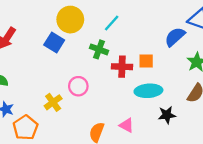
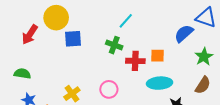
yellow circle: (70, 20) -> (56, 18), moved
blue square: (54, 43) -> (73, 39), turned -36
pink circle: (78, 86) -> (109, 89), moved

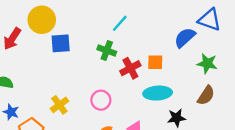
green star: (204, 57) -> (207, 63), turned -30
red cross: (135, 61) -> (130, 68), turned -30

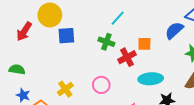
orange square: (155, 62) -> (144, 44), moved

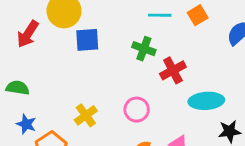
cyan line: (118, 18) -> (160, 15), turned 49
orange square: (144, 44) -> (198, 15), moved, turned -32

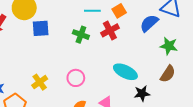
red cross: (173, 70) -> (110, 30), moved
cyan ellipse: (206, 101) -> (125, 72), turned 30

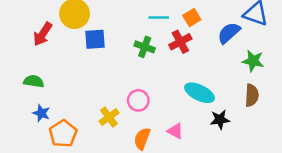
brown semicircle: (168, 74) -> (252, 95), turned -30
yellow cross: (40, 82) -> (109, 117), moved

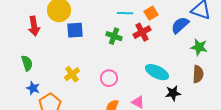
red arrow: (43, 34) -> (34, 26), turned -42
green semicircle: (34, 81) -> (27, 63), turned 63
yellow cross: (109, 117) -> (72, 74), moved

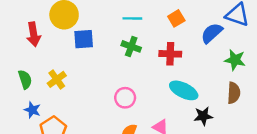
cyan line: (125, 13) -> (132, 18), moved
red cross: (142, 32) -> (170, 54), moved, turned 30
yellow cross: (72, 74) -> (57, 79), moved

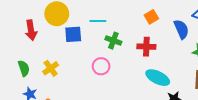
cyan line: (132, 18) -> (98, 21), moved
blue semicircle: (212, 33) -> (181, 29), turned 108
pink circle: (125, 98) -> (101, 66), moved

